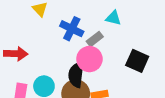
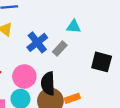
blue cross: (72, 29) -> (37, 42), turned 35
pink circle: (89, 59) -> (24, 76), moved

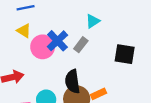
cyan triangle: (74, 27) -> (93, 21), turned -32
pink circle: (24, 76) -> (43, 47), moved

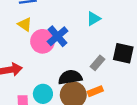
gray rectangle: (81, 45) -> (98, 63), moved
black semicircle: (72, 81) -> (70, 77), turned 85

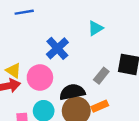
yellow triangle: (25, 24) -> (13, 71), moved
pink circle: (42, 41) -> (40, 78), moved

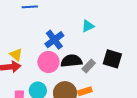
pink circle: (40, 78) -> (48, 62), moved
black semicircle: (72, 92) -> (71, 61), moved

